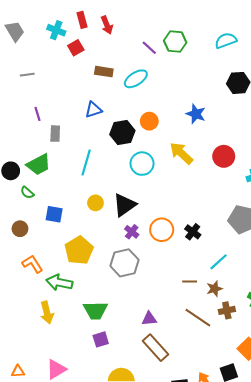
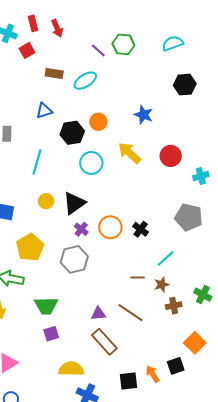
brown line: (198, 318) -> (130, 313), moved

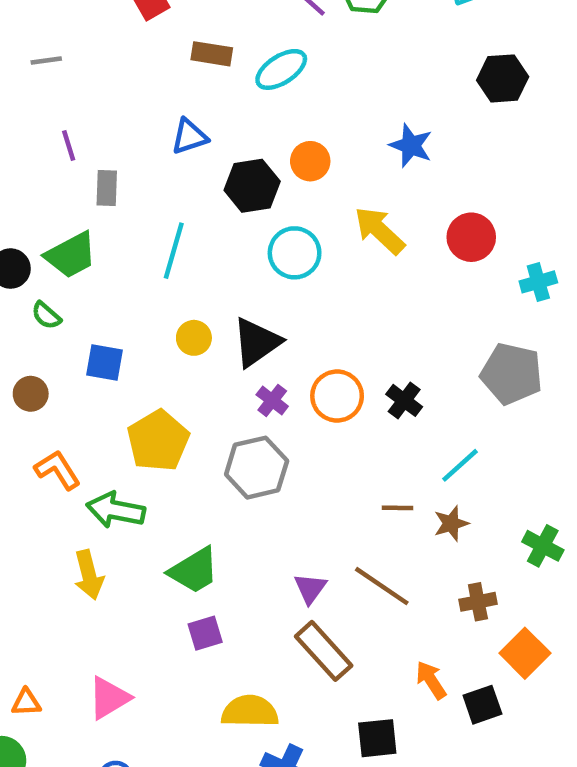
green trapezoid: (46, 306) -> (194, 570), turned -30
brown cross: (174, 306) -> (478, 602), moved
purple triangle: (98, 314) -> (310, 588), turned -49
orange arrow: (153, 374) -> (431, 680), moved

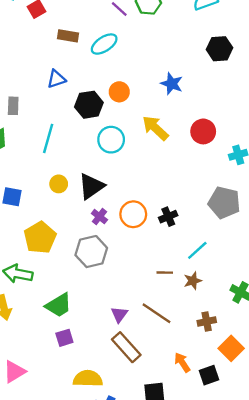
black cross: (404, 400) -> (168, 217), turned 30

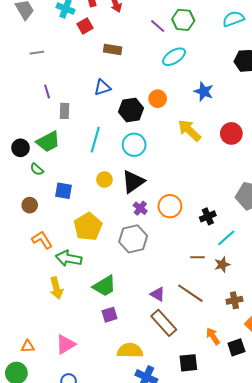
cyan ellipse: (104, 44) -> (174, 57), moved
cyan circle: (111, 140) -> (134, 145), moved
black cross: (168, 217) -> (208, 216), moved
purple triangle: (119, 315) -> (158, 294), turned -35

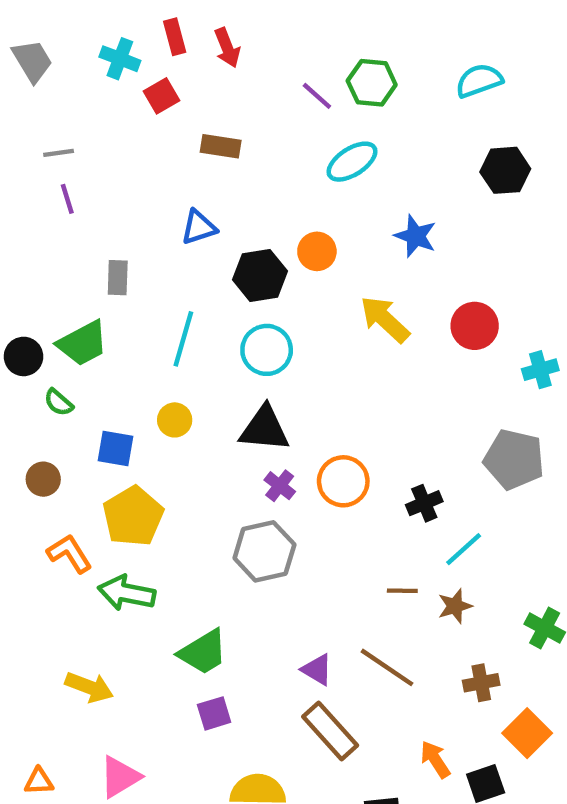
purple line: (47, 92) -> (67, 199), moved
yellow circle: (104, 180) -> (175, 420), moved
black triangle: (133, 182) -> (264, 429), turned 40
yellow pentagon: (88, 227) -> (133, 516), moved
yellow arrow: (56, 288) -> (89, 687), moved, turned -55

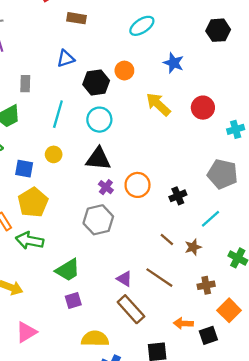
cyan line: (464, 549) -> (211, 219), moved
brown line: (402, 591) -> (167, 239), turned 40
orange arrow: (435, 759) -> (183, 323), turned -54

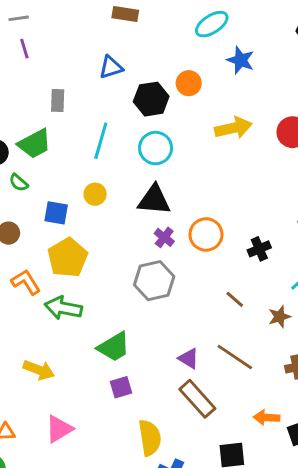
blue star: (173, 63) -> (241, 60), moved
yellow arrow: (158, 104) -> (233, 128), turned 124
brown line: (167, 239) -> (235, 299), moved
yellow semicircle: (95, 339) -> (150, 438), turned 80

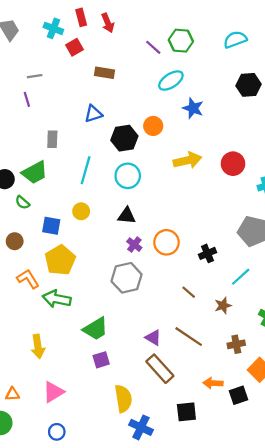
gray line: (19, 18) -> (35, 76), moved
black triangle: (154, 200) -> (127, 216), size x0.7
yellow arrow: (39, 370) -> (38, 347), turned 60

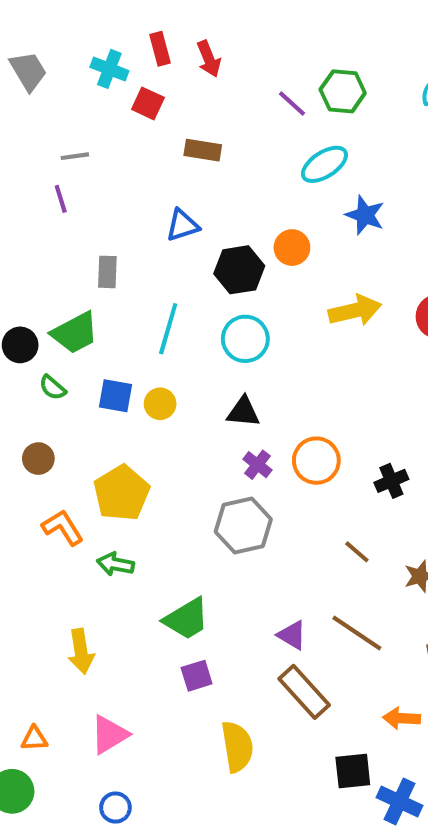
red square: (74, 47) -> (148, 103), turned -35
blue square: (51, 226) -> (115, 396), moved
green arrow: (57, 299) -> (115, 564), size x0.7
blue cross: (141, 427) -> (400, 801), moved

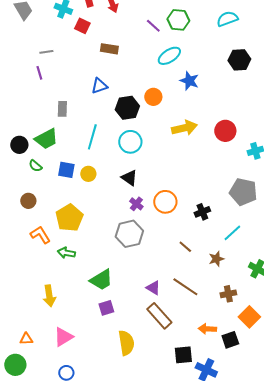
black triangle: (243, 412) -> (129, 178), turned 30

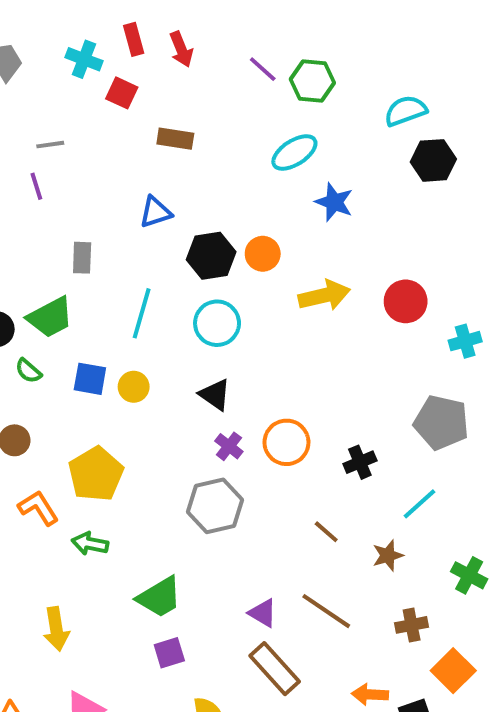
cyan semicircle: (227, 19) -> (406, 111), moved
purple line: (153, 26) -> (263, 69), moved
orange circle: (153, 97) -> (263, 254), moved

